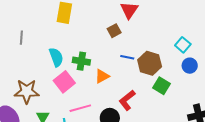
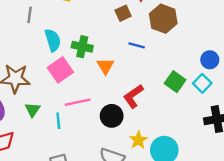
gray line: (21, 38) -> (30, 15), moved
cyan square: (183, 45) -> (202, 83), moved
brown hexagon: (150, 63) -> (163, 19), moved
orange triangle: (102, 76) -> (106, 66), turned -35

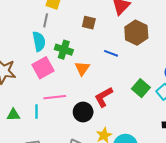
brown square: (123, 13) -> (89, 23), moved, turned 32
gray line: (30, 15) -> (46, 20), moved
green triangle: (32, 110) -> (13, 115), moved, turned 48

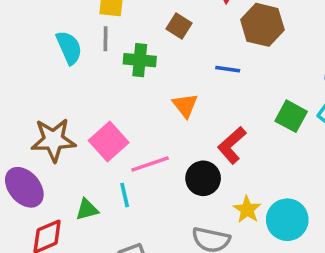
brown square: (89, 23) -> (179, 26), turned 32
cyan semicircle: (39, 41) -> (69, 48), moved
green cross: (64, 50) -> (140, 60), moved
pink square: (43, 68) -> (109, 141), moved

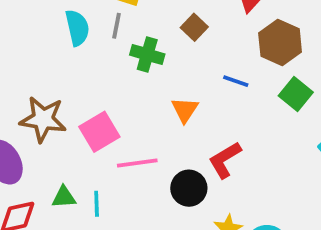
green square: (291, 116) -> (296, 94), moved
cyan line: (125, 195) -> (97, 204), moved

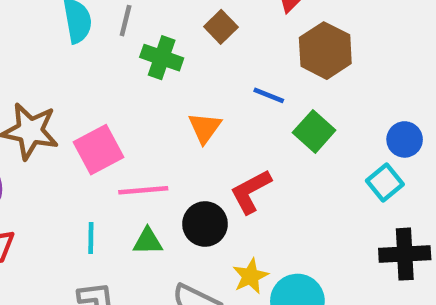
green square: (296, 94) -> (314, 131), moved
green triangle: (64, 197) -> (148, 241), moved

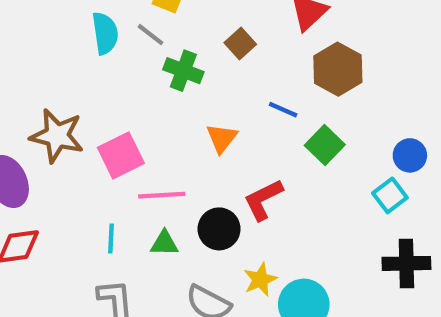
gray line: (126, 21) -> (150, 35), turned -68

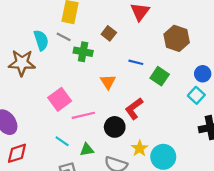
brown hexagon: (338, 69) -> (177, 38), moved
brown star: (57, 136) -> (22, 63), moved
cyan line: (111, 238) -> (62, 141), turned -48
green triangle: (164, 243) -> (87, 150), moved

